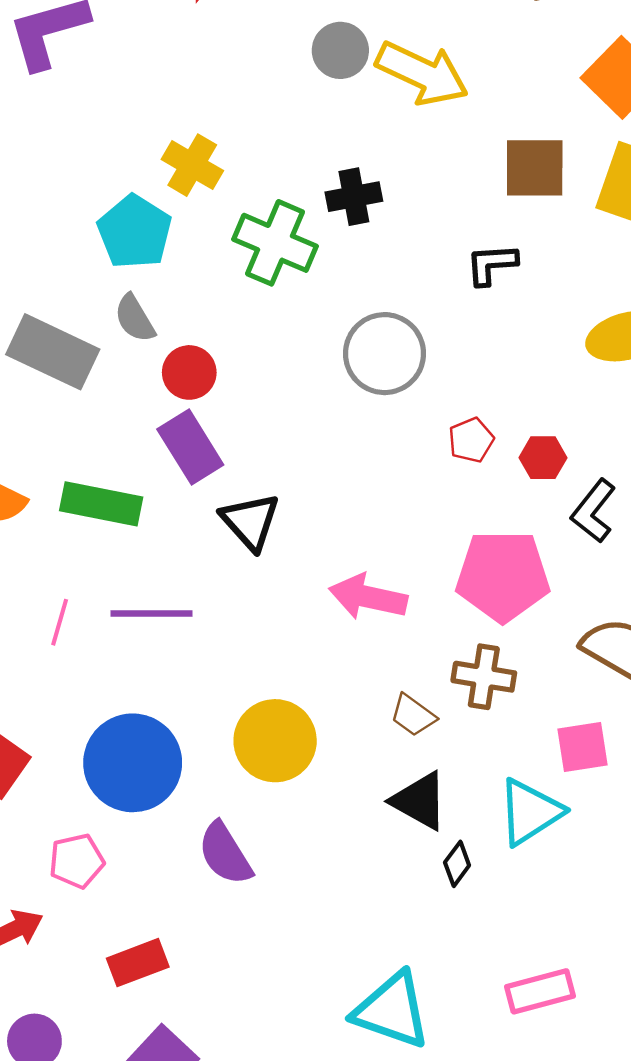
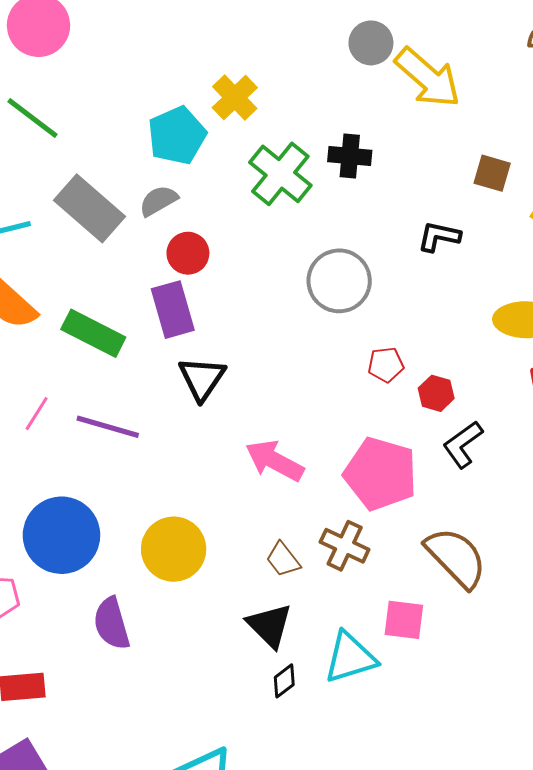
brown square: (535, 168) -> (492, 173), size x0.7
gray semicircle: (135, 318) -> (158, 201), turned 75

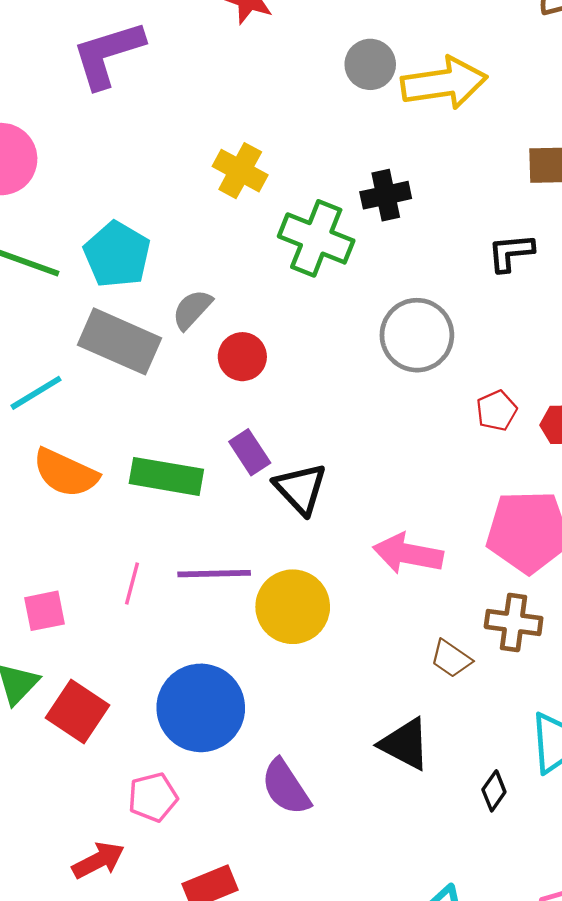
yellow arrow: (428, 78) -> (444, 83), turned -32
cyan pentagon: (177, 136) -> (117, 254), moved
purple rectangle: (173, 310) -> (250, 452), moved, size x0.7
yellow circle: (174, 549) -> (293, 607), moved
black triangle: (270, 625) -> (405, 744), moved

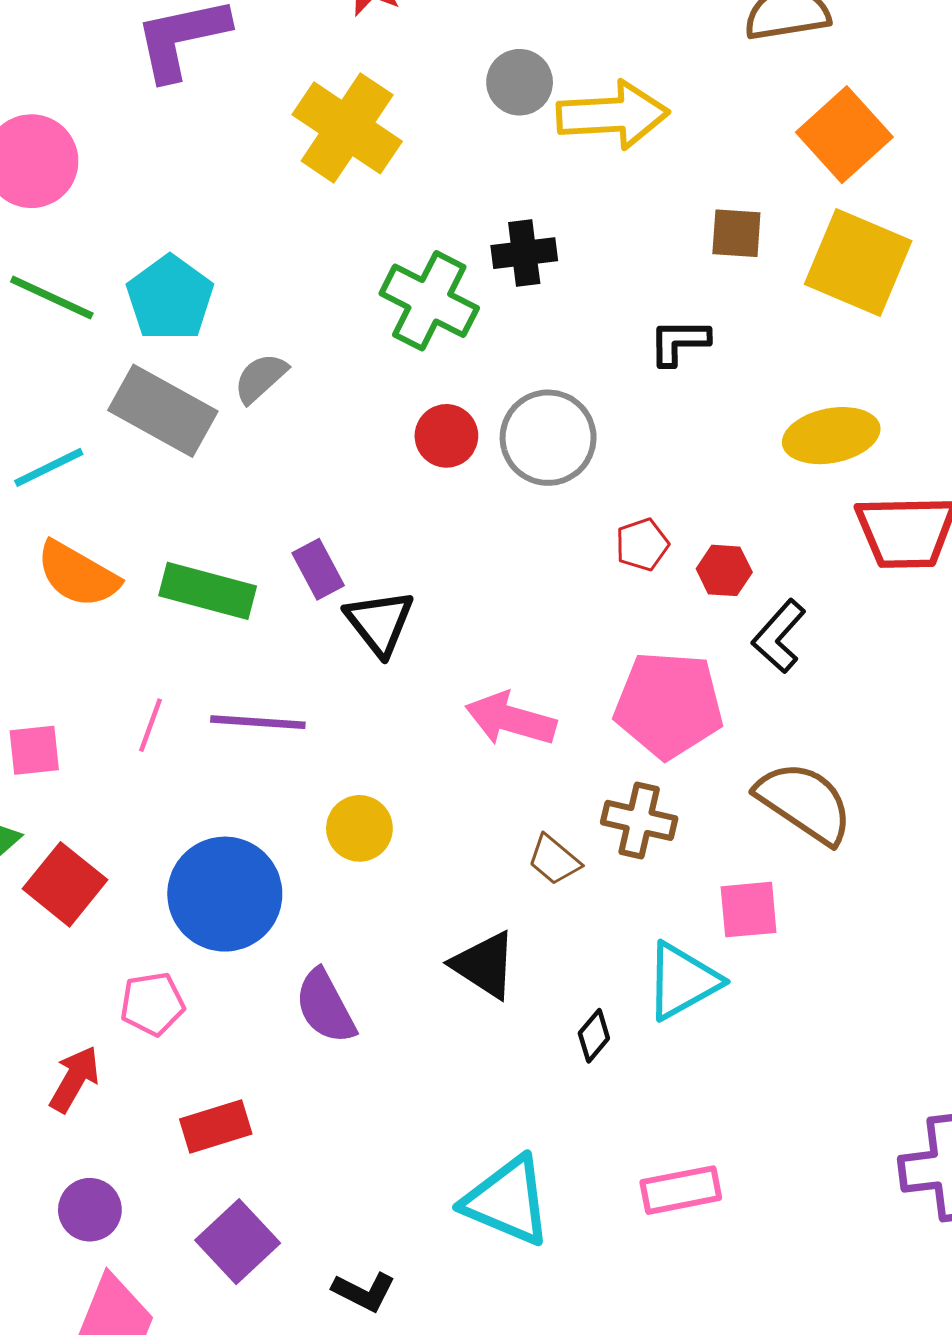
yellow cross: (240, 171) -> (347, 128), moved, size x1.5
red circle: (242, 357) -> (446, 436), moved
yellow circle: (293, 607) -> (359, 828), moved, size x0.7
red arrow: (98, 860) -> (74, 1079), turned -38

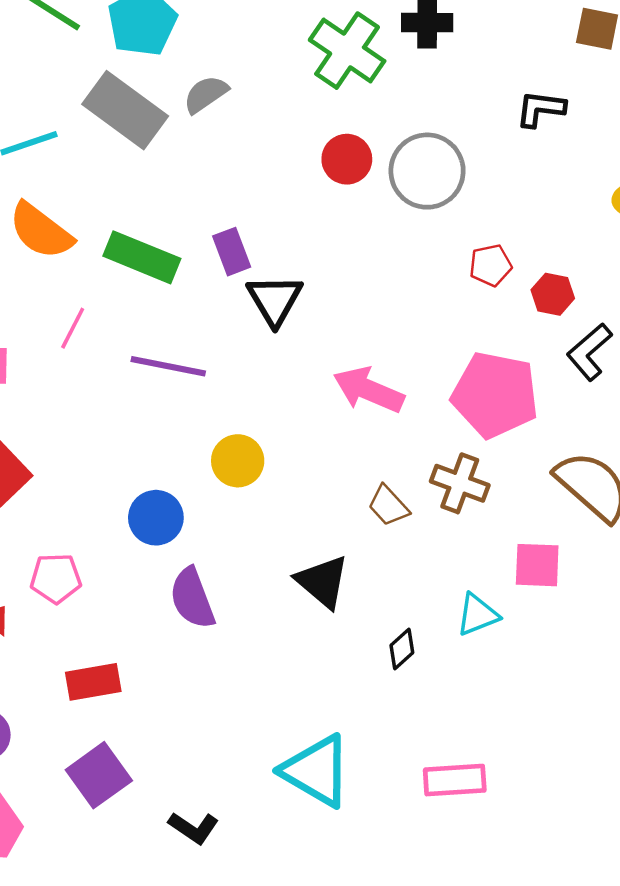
pink line: (151, 725) -> (73, 328), moved
blue circle: (225, 894) -> (156, 518), moved, size x0.6
cyan triangle: (682, 981) -> (478, 615), size x0.7

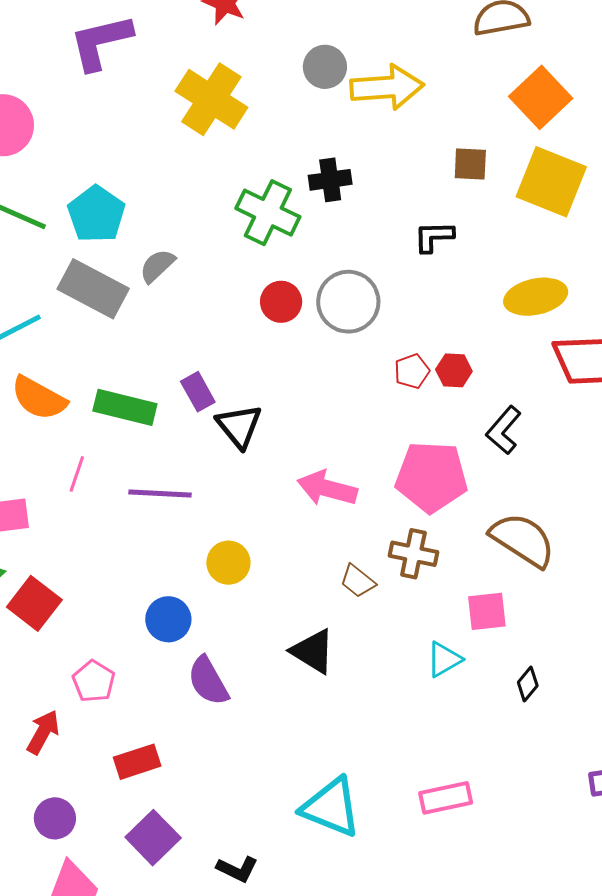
red hexagon: (553, 294) -> (454, 370), moved
pink pentagon: (56, 578) -> (94, 681), turned -30
black diamond: (402, 649) -> (528, 684), moved

